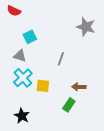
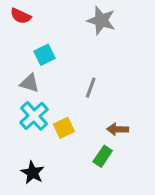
gray star: (86, 27) -> (101, 20), moved
yellow square: (43, 86) -> (64, 128), turned -32

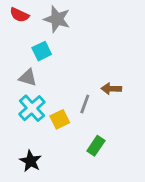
gray star: (101, 20) -> (57, 19), moved
gray line: (91, 88) -> (85, 104), moved
brown arrow: (118, 129) -> (111, 89), moved

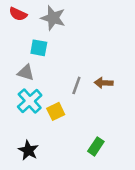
cyan square: (42, 51) -> (39, 48), turned 36
gray line: (85, 104) -> (76, 85), moved
green rectangle: (96, 146) -> (96, 146), moved

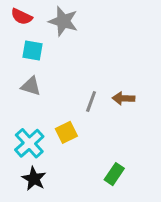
cyan square: (39, 48) -> (32, 51), moved
cyan cross: (30, 101) -> (29, 143), moved

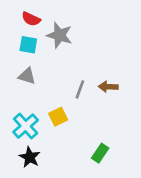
red semicircle: (22, 17) -> (31, 19), moved
gray star: (63, 21) -> (59, 35), moved

